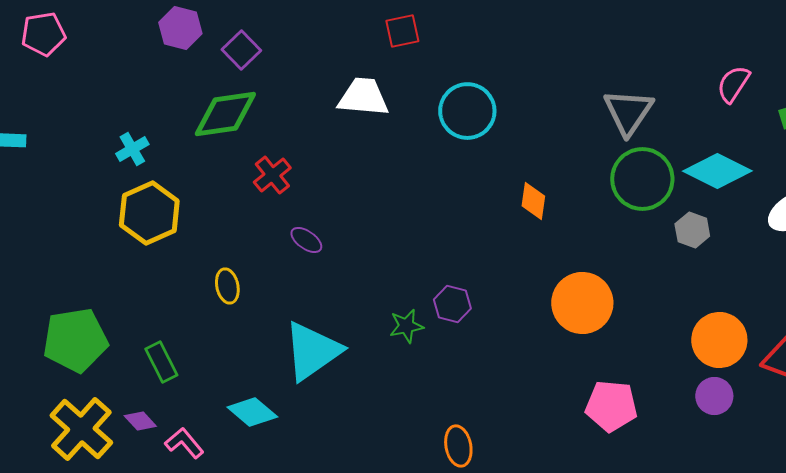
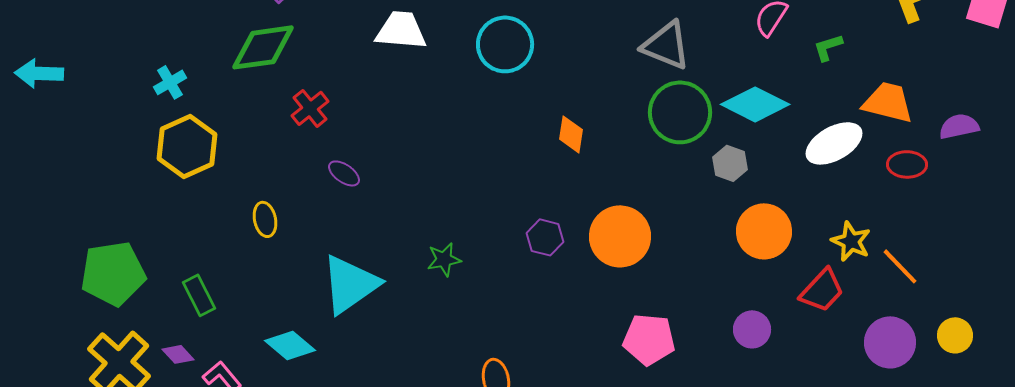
gray triangle: (628, 112) -> (666, 45), turned -42
purple hexagon: (452, 304) -> (545, 237), moved
orange circle: (719, 340) -> (764, 231), moved

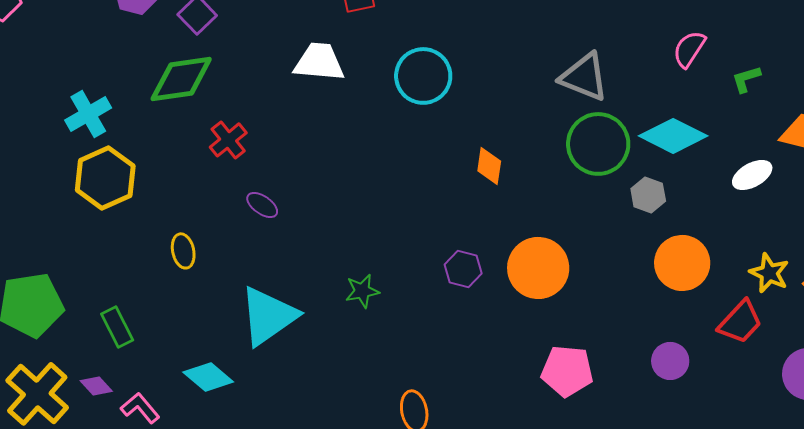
cyan cross: (170, 82) -> (88, 114), size x1.4
white ellipse: (834, 143) -> (752, 175), size x0.7

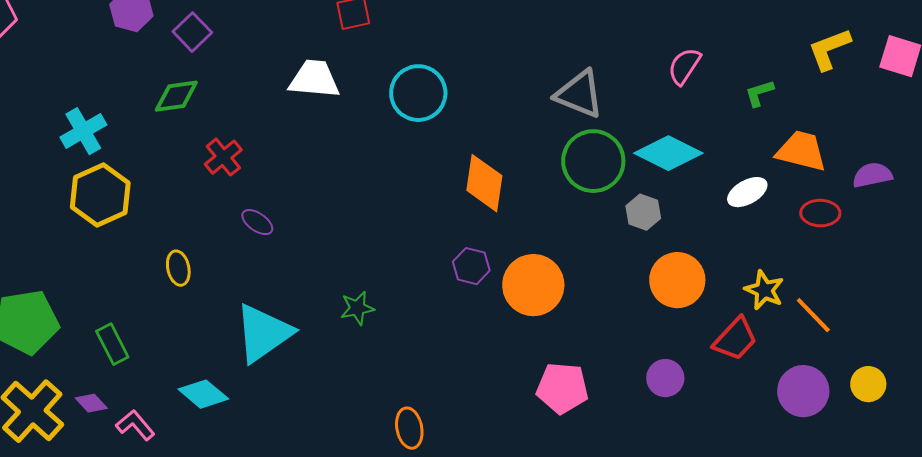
green diamond: (181, 79) -> (176, 96), size x0.7
green L-shape: (746, 79) -> (759, 93), moved
orange diamond: (489, 166) -> (484, 183), size x1.5
purple hexagon: (463, 269) -> (471, 266), moved

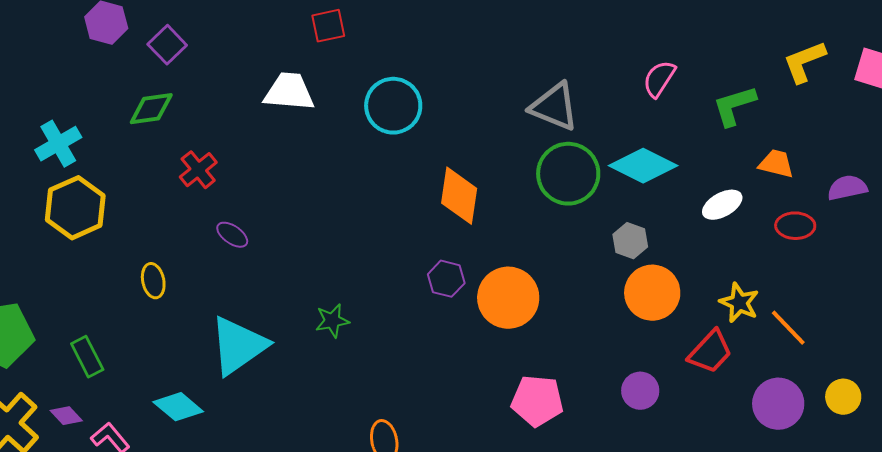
green L-shape: (759, 93) -> (734, 106), size x1.5
orange trapezoid: (801, 151) -> (776, 164), size x0.7
gray hexagon: (643, 212) -> (630, 241), moved

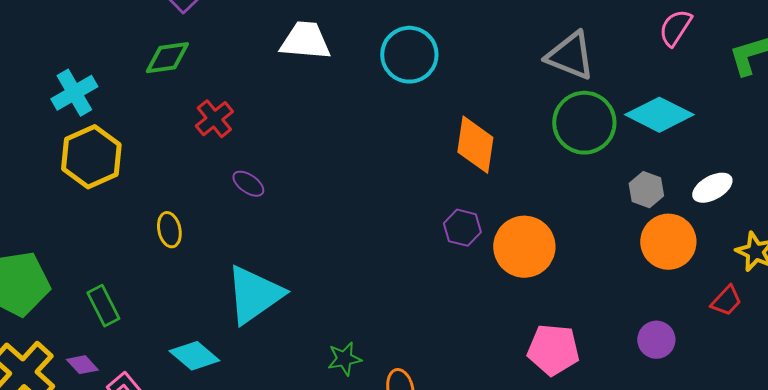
white ellipse: (722, 205) -> (712, 188), moved
green star: (332, 321) -> (344, 359), moved
red trapezoid: (710, 352) -> (726, 301), size x0.7

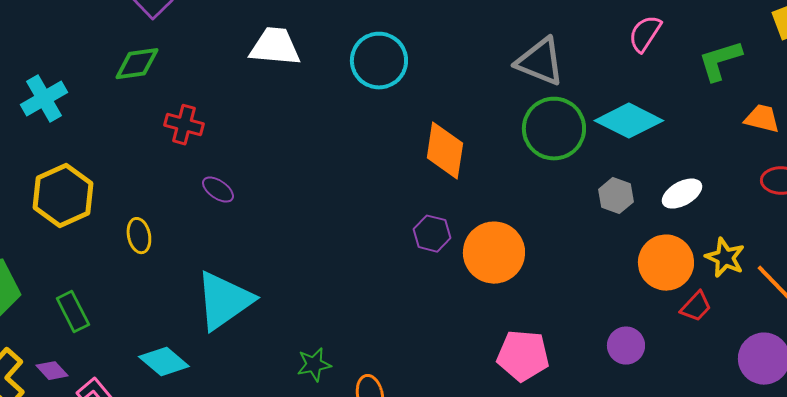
red cross: (214, 119) -> (184, 125), turned -36
yellow hexagon: (91, 157) -> (63, 196), moved
orange circle: (668, 242) -> (666, 263), moved

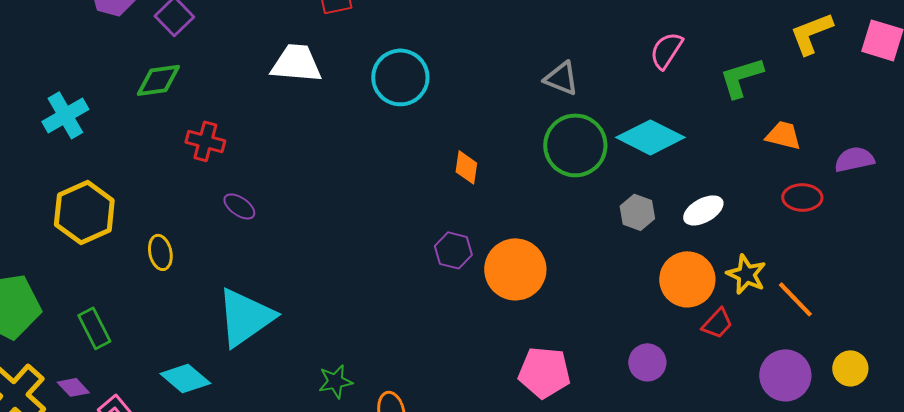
gray triangle: (540, 62) -> (561, 78), size x0.7
orange diamond: (445, 151) -> (466, 167), size x0.6

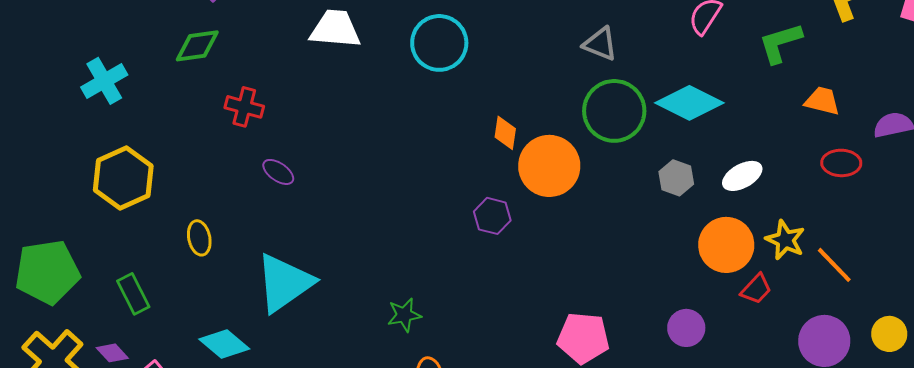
yellow ellipse: (160, 252) -> (199, 238), moved
orange circle: (515, 269) -> (549, 166), moved
green star: (335, 381) -> (404, 315), moved

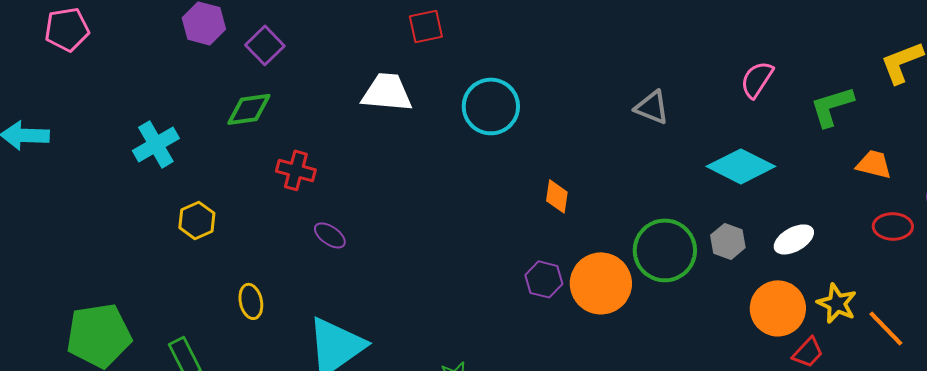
green circle: (614, 111) -> (665, 250), moved
orange circle: (549, 166) -> (601, 283), moved
yellow hexagon: (123, 178) -> (197, 220), moved, size x0.6

